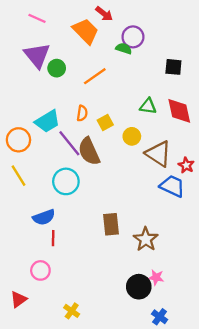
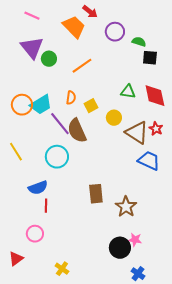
green semicircle: (124, 48) -> (139, 42), moved
orange circle: (18, 140) -> (22, 105), moved
red star: (186, 165) -> (156, 129), moved

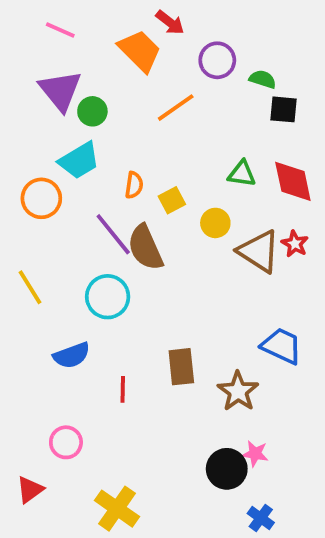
orange line: (82, 66) -> (176, 108), moved
cyan trapezoid: (41, 105) -> (79, 161), moved
blue trapezoid: (149, 161) -> (282, 346), moved
red line: (46, 206) -> (123, 389), moved
yellow cross: (62, 269) -> (117, 509), size x1.6

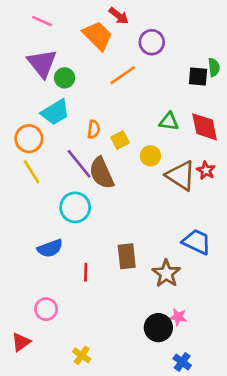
green semicircle: (263, 79) -> (214, 67), moved, turned 66
yellow line: (30, 287) -> (32, 172), moved
yellow cross: (117, 509) -> (82, 355), size x0.6

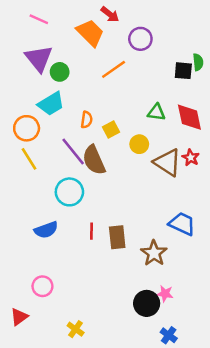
red line: (86, 272) -> (91, 231), moved

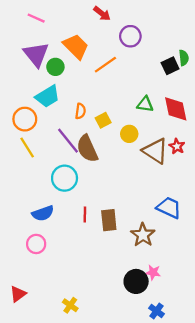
orange trapezoid: (90, 33) -> (76, 46), moved
black square: (183, 71) -> (170, 66), turned -30
pink circle: (42, 286) -> (36, 244), moved

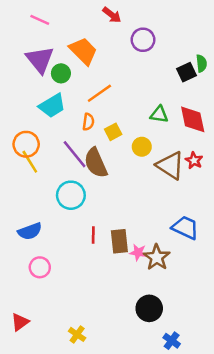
orange line: (105, 65) -> (99, 93), moved
orange circle: (25, 119) -> (26, 144), moved
blue semicircle: (43, 213) -> (30, 231), moved
pink star: (153, 272) -> (138, 252), moved

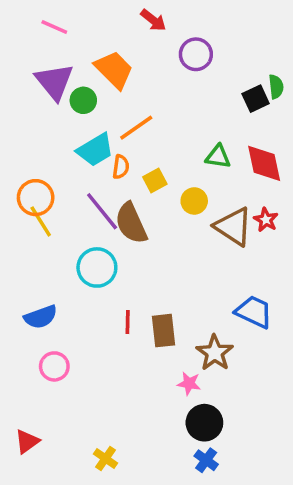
cyan trapezoid: (52, 106) -> (95, 150), moved
pink star: (138, 252) -> (189, 383), moved
blue cross: (172, 341) -> (206, 460), moved

